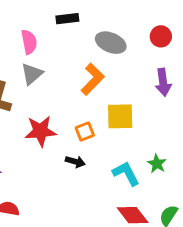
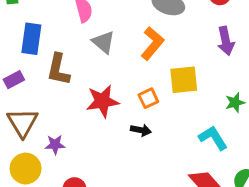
gray triangle: (32, 74) -> (103, 42), moved, turned -35
green star: (157, 164) -> (235, 103), moved, turned 30
cyan L-shape: (126, 173) -> (213, 138), moved

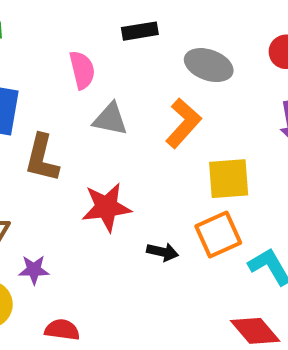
gray triangle: (103, 42) -> (110, 119), turned -30
orange square: (148, 98) -> (218, 234), moved, size x1.5

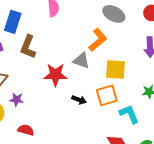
gray triangle: (110, 119) -> (81, 61), moved

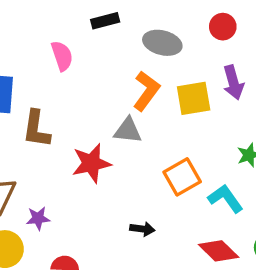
yellow square: (116, 69) -> (194, 98), moved
black arrow: (79, 100) -> (142, 229), moved

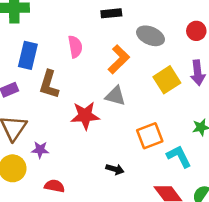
pink semicircle: (62, 56) -> (75, 47), moved
orange L-shape: (146, 91) -> (119, 59), moved
yellow square: (194, 98) -> (167, 80), turned -32

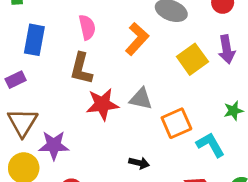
brown L-shape: (49, 84) -> (81, 69), moved
gray triangle: (115, 96) -> (141, 99), moved
purple star: (40, 150) -> (54, 145), size x1.5

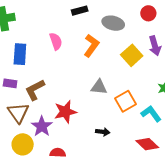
brown L-shape: (81, 69) -> (35, 90), moved, turned 55
purple rectangle: (16, 80) -> (10, 83), turned 40
red star: (102, 104) -> (65, 112), moved
purple star: (54, 145) -> (42, 126), turned -30

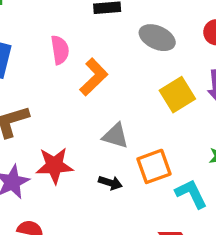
orange L-shape: (91, 46) -> (94, 77), moved
black arrow: (103, 132) -> (110, 183), moved

